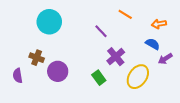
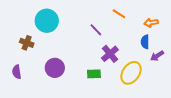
blue semicircle: (153, 44) -> (145, 42), turned -120
brown cross: (37, 58) -> (27, 43), moved
green rectangle: (99, 78) -> (94, 74), turned -56

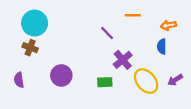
orange line: (119, 14) -> (133, 15), turned -32
cyan circle: (47, 21) -> (35, 23), moved
purple arrow: (157, 56) -> (175, 80), moved
yellow ellipse: (131, 73) -> (146, 81), turned -75

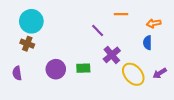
green rectangle: (105, 82) -> (83, 68), moved

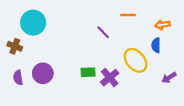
brown cross: (27, 44) -> (15, 46), moved
purple cross: (112, 55) -> (110, 78), moved
purple circle: (56, 69) -> (43, 73), moved
yellow ellipse: (133, 74) -> (136, 60), moved

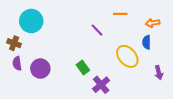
green rectangle: (88, 72) -> (83, 68), turned 56
purple semicircle: (18, 78) -> (17, 63), moved
purple cross: (110, 78) -> (101, 85), moved
purple arrow: (169, 78) -> (159, 73), turned -72

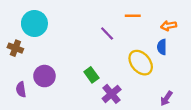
purple semicircle: (17, 63) -> (21, 89), moved
purple arrow: (159, 73) -> (166, 98), moved, turned 48

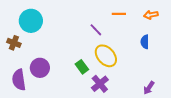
orange arrow: (169, 26) -> (151, 15), moved
yellow ellipse: (141, 63) -> (106, 56), moved
purple semicircle: (21, 89) -> (19, 80), size x1.5

